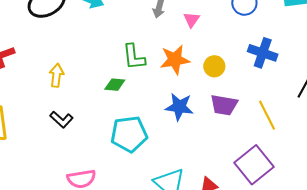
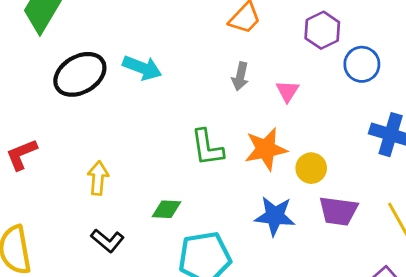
yellow circle: (214, 66) -> (311, 168), moved
green diamond: (115, 85) -> (167, 209), moved

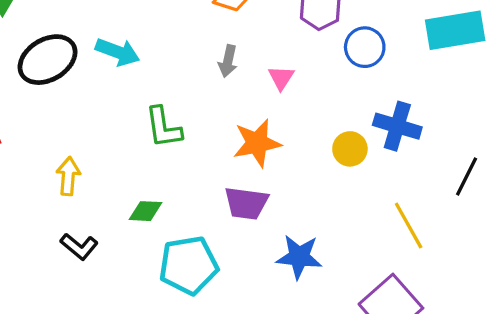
green L-shape: (207, 148) -> (163, 127), moved
yellow circle: (311, 168) -> (350, 149), moved
purple trapezoid: (338, 211) -> (246, 203), moved
blue star: (275, 216) -> (299, 257), moved

